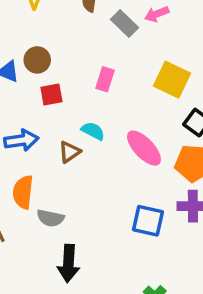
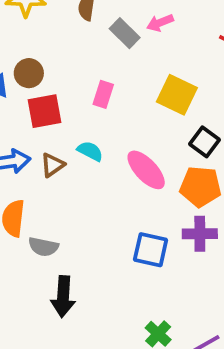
red square: (51, 94) -> (45, 111), size x1.4
brown triangle: (70, 152) -> (52, 165), moved

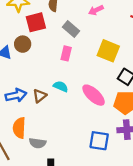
gray rectangle: (125, 33) -> (71, 29), moved
red square: (45, 111) -> (36, 22), moved

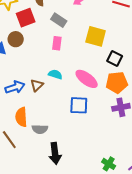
blue square: (99, 141) -> (79, 105), moved

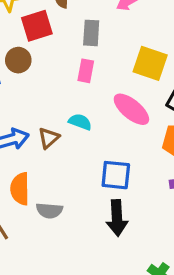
gray rectangle: (59, 20) -> (91, 33), turned 56
pink ellipse: (87, 79) -> (131, 109), moved
black arrow: (55, 153) -> (117, 218), moved

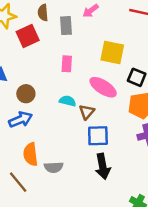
gray rectangle: (91, 33) -> (66, 26), moved
brown circle: (18, 60) -> (26, 94), moved
brown triangle: (49, 138) -> (87, 112), moved

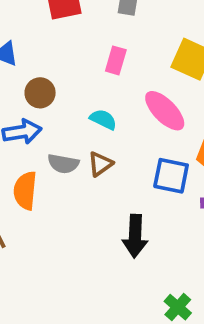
brown triangle: (87, 112) -> (100, 164), moved
blue square: (98, 136) -> (171, 176), moved
gray semicircle: (54, 167) -> (63, 164), moved

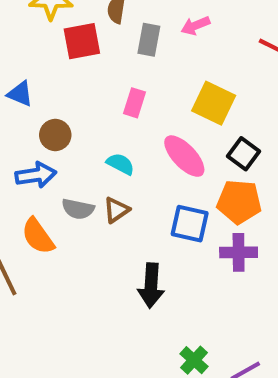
orange semicircle: (25, 191) -> (38, 236), turned -42

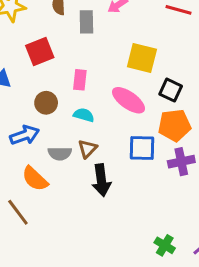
red square: (82, 41) -> (40, 52), moved
pink rectangle: (135, 103) -> (80, 80), moved
brown circle: (55, 135) -> (46, 103), moved
black arrow: (151, 286) -> (101, 180), moved

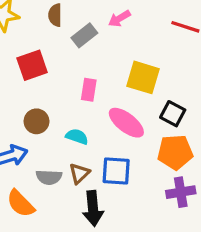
gray rectangle: (86, 22) -> (84, 35), turned 50
pink rectangle: (80, 80) -> (89, 90), moved
blue square: (142, 148) -> (116, 171), moved

